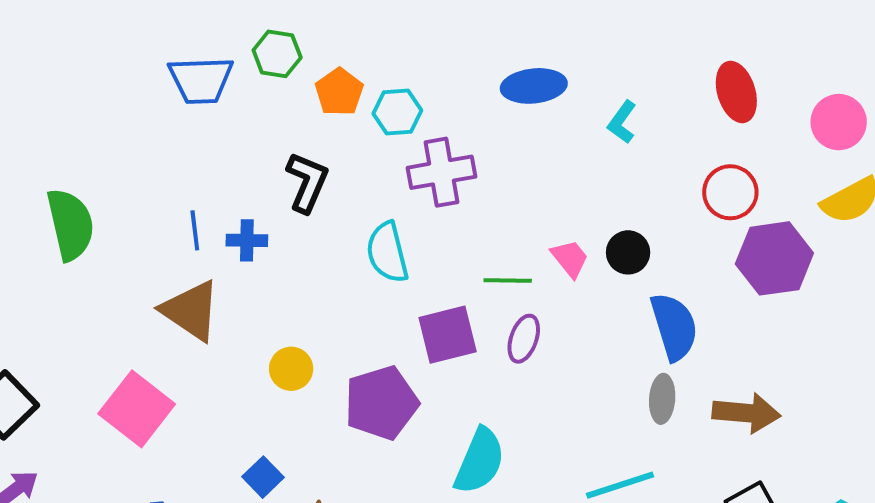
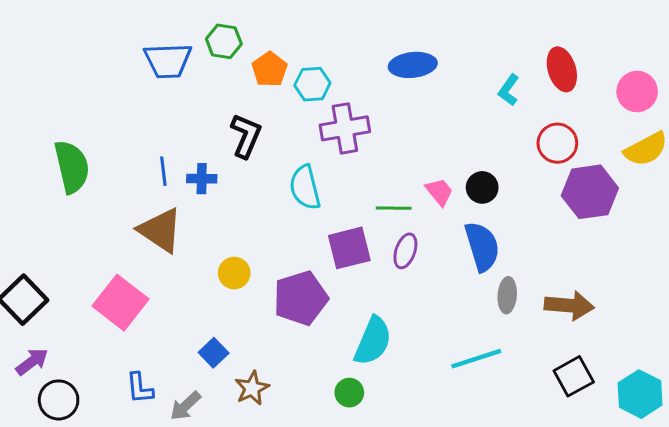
cyan L-shape: (622, 122) -> (509, 90), moved
blue semicircle: (674, 327) -> (482, 246), moved

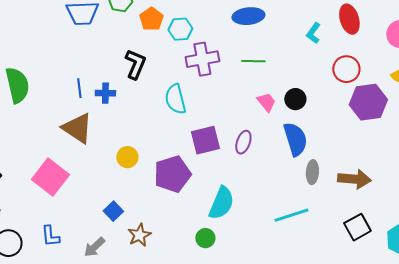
green line: (394, 208) -> (253, 61), moved
blue L-shape: (140, 388) -> (50, 236), moved

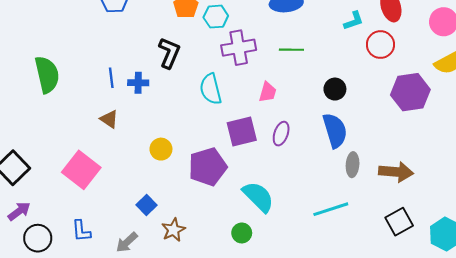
cyan L-shape: (313, 33) -> (354, 21), turned -145
red circle: (346, 69) -> (380, 45), moved
pink trapezoid: (266, 102) -> (268, 92), moved, turned 55
brown triangle: (77, 128) -> (109, 119), size x0.6
cyan semicircle: (221, 203) -> (258, 197), turned -68

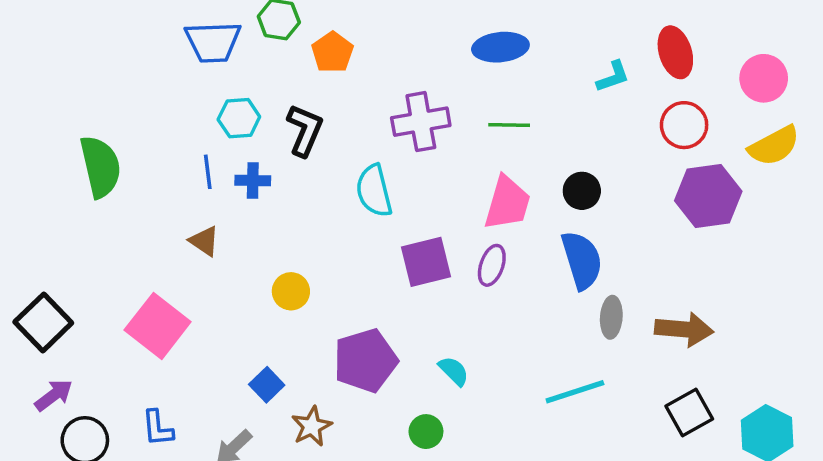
cyan hexagon: (216, 17) -> (239, 118), moved
red circle: (380, 45) -> (684, 125), moved
pink trapezoid: (268, 92) -> (507, 203), moved, size x1.6
purple pentagon: (208, 167) -> (365, 361), moved
cyan semicircle: (258, 197) -> (454, 371), size x0.6

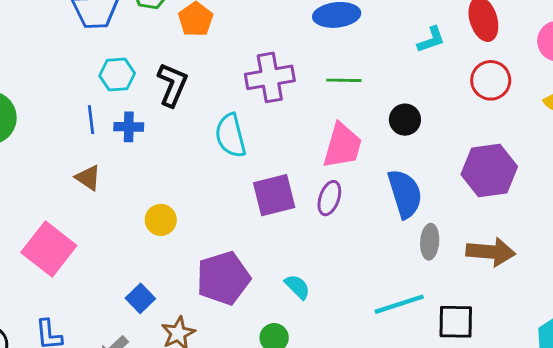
black circle: (582, 191) -> (405, 120), moved
purple hexagon: (708, 196) -> (489, 170), moved
black square: (689, 413) -> (456, 322), moved, turned 30

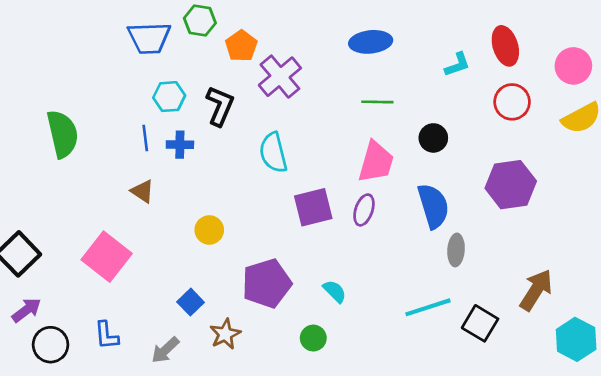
purple cross: (270, 77) -> (280, 77), moved, turned -30
brown arrow: (491, 252) -> (536, 290), moved, turned -63
black square: (456, 322) -> (480, 323), turned 30

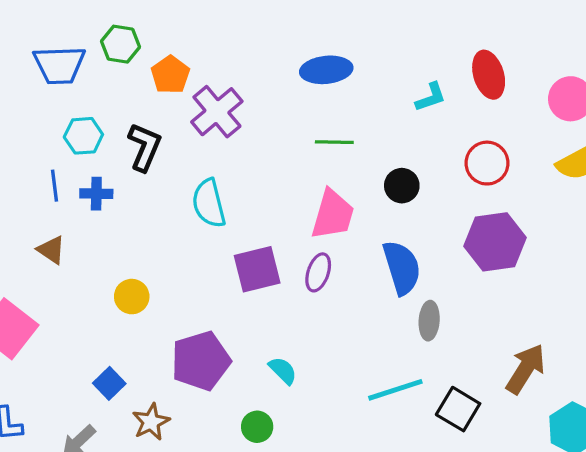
red circle: (512, 102) -> (487, 163), moved

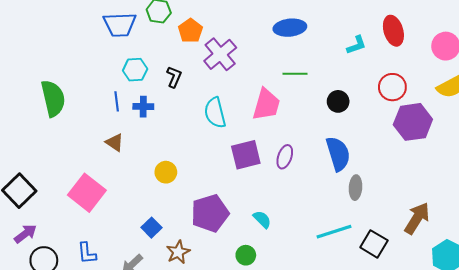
black L-shape: (145, 147) -> (174, 77), size x0.7
pink trapezoid: (333, 215) -> (266, 105), moved
purple hexagon: (495, 242) -> (413, 122), moved

